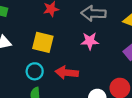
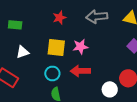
pink star: (90, 41) -> (80, 47), moved

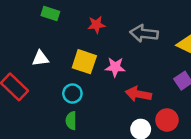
green rectangle: (15, 25) -> (50, 14), moved
red arrow: (80, 71) -> (138, 94), moved

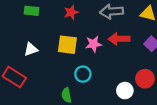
cyan circle: (72, 94) -> (83, 74), moved
red arrow: (138, 94) -> (119, 39), moved

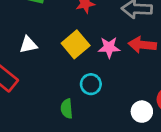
yellow square: (67, 45) -> (76, 44), turned 36

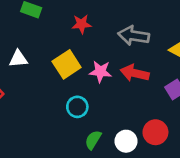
green semicircle: (67, 109) -> (93, 140), moved, turned 30

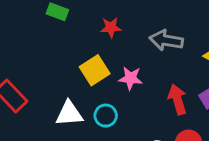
white triangle: (18, 59) -> (69, 114), moved, size x1.4
red arrow: (135, 73) -> (177, 99), moved, turned 60

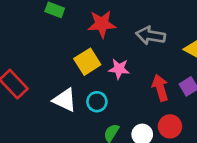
red star: (111, 27) -> (102, 24), size x1.5
white triangle: (69, 114) -> (65, 100), turned 30

